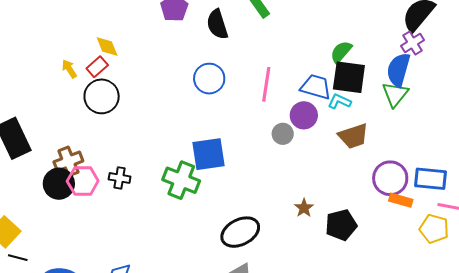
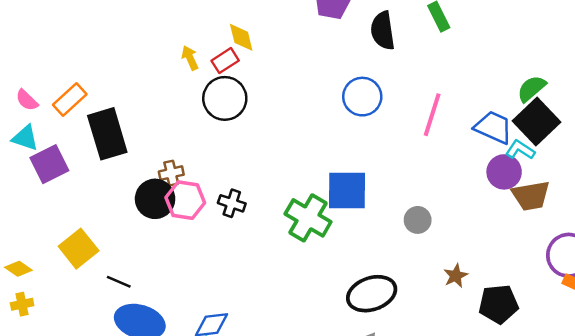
black square: (349, 77) -> (536, 122), turned 30
purple circle: (304, 115) -> (504, 172), moved
gray circle: (283, 134) -> (418, 220), moved
brown cross: (68, 161) -> (171, 173), size x0.7
black line: (18, 258) -> (119, 282), moved

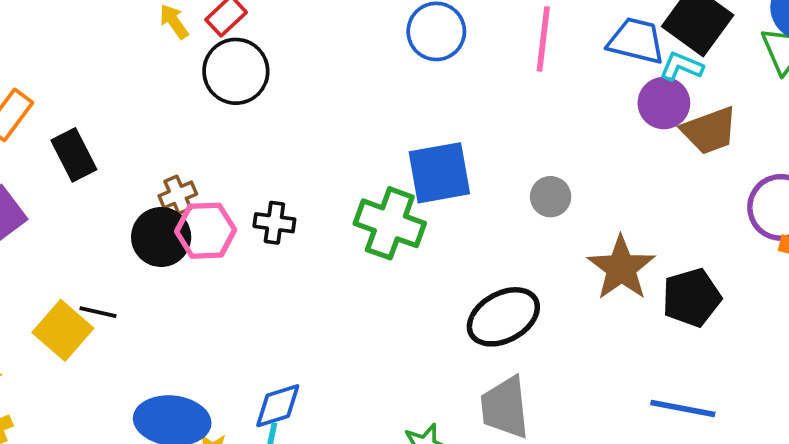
black rectangle: (107, 134) -> (74, 155), size x0.7
brown star: (456, 276) -> (621, 268), size x1.8
black line: (119, 282) -> (98, 312), moved

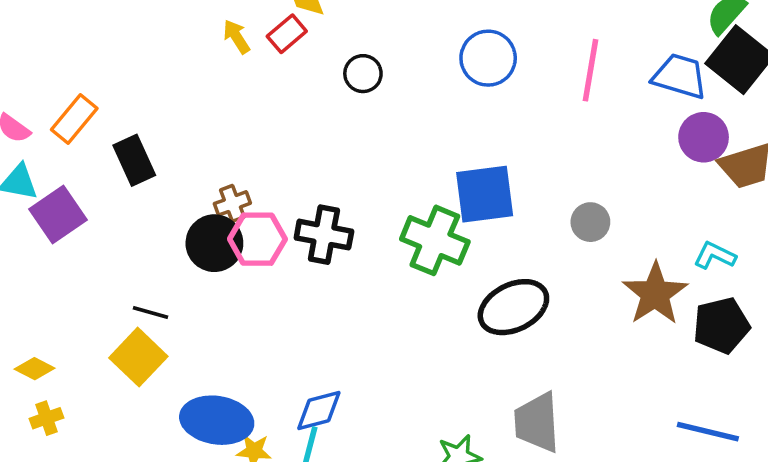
cyan L-shape: (681, 67) -> (715, 256), moved
black circle: (236, 71) -> (363, 74), moved, size x0.6
black cross: (274, 223) -> (324, 235), size x1.4
black ellipse: (503, 317) -> (513, 307), moved
yellow square: (63, 330) -> (138, 357), moved

